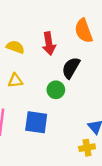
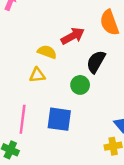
red arrow: (49, 44) -> (73, 36), turned -110
yellow semicircle: (15, 47) -> (47, 52), moved

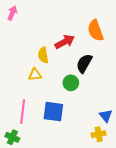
yellow semicircle: (47, 52) -> (43, 55), turned -119

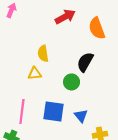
red arrow: (65, 42) -> (65, 17), moved
blue triangle: (106, 116) -> (81, 116), moved

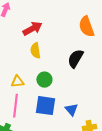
red arrow: (65, 17) -> (32, 29), moved
yellow triangle: (35, 74) -> (17, 82), moved
green circle: (72, 82) -> (44, 80), moved

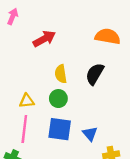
orange semicircle: (86, 27) -> (108, 36), turned 120
yellow semicircle: (35, 51) -> (61, 74), moved

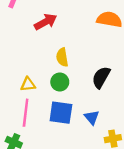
black semicircle: (95, 74) -> (101, 77), moved

